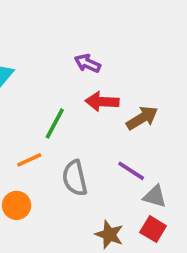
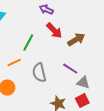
red arrow: (102, 102) -> (54, 31), turned -138
red square: (153, 229) -> (82, 101), turned 32

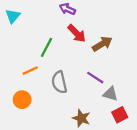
red square: (82, 101) -> (120, 115), moved

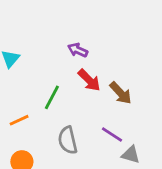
brown arrow: (102, 44) -> (121, 93), turned 78
orange line: (30, 71) -> (19, 120), moved

